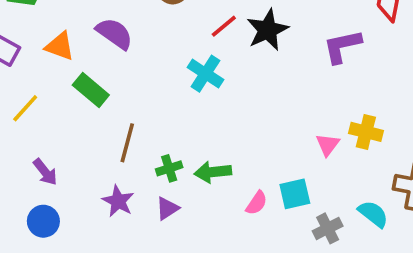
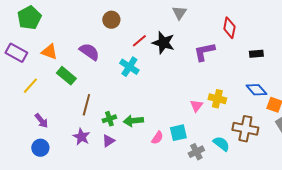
black star: (268, 30) -> (163, 43), turned -30
purple semicircle: (114, 34) -> (89, 52), moved

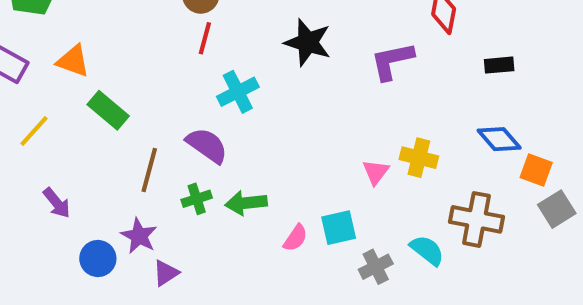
red line: (139, 41) -> (205, 38), moved, turned -35
purple semicircle: (89, 52) -> (207, 145), moved
cyan cross: (129, 67) -> (238, 92), turned 30
purple triangle: (108, 141) -> (166, 273), moved
blue circle: (40, 148) -> (98, 258), moved

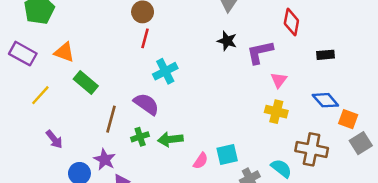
black star: (308, 42) -> (227, 41), moved, size x0.7
pink triangle: (376, 172) -> (279, 80), moved

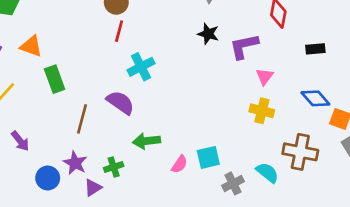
green rectangle: (86, 83) -> (55, 79), turned 30
green cross: (140, 137) -> (114, 167), moved

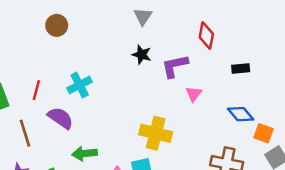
red line: (119, 31) -> (36, 90), moved
yellow cross: (262, 111) -> (156, 133), moved, size x1.4
brown line: (82, 119) -> (25, 133), turned -32

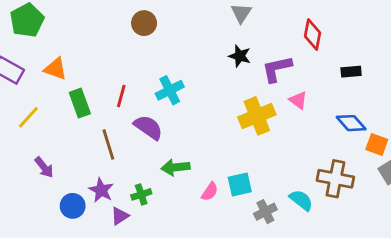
pink triangle: (194, 94) -> (298, 100), turned -30
yellow cross: (156, 133) -> (257, 116), moved, turned -36

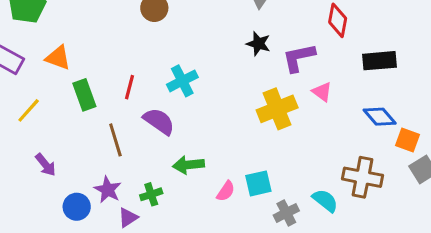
black rectangle: (351, 72) -> (380, 61), size x1.5

